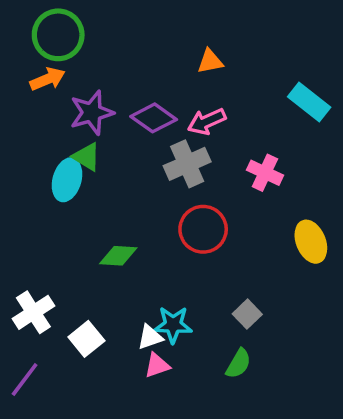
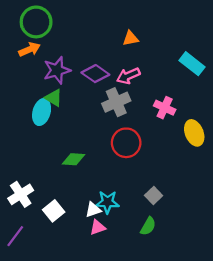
yellow ellipse: (311, 242) -> (194, 133), moved

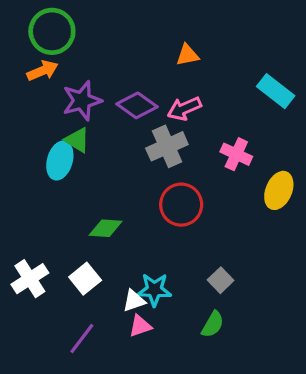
yellow ellipse: (194, 133) -> (279, 190), turned 45
white square: (54, 211) -> (85, 279), moved
purple line: (15, 236) -> (82, 339), moved

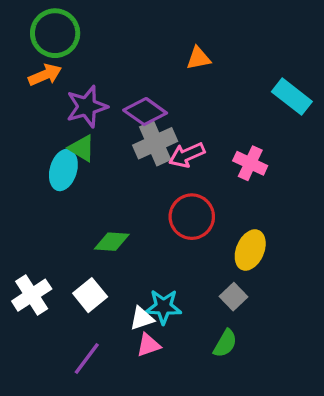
pink arrow: (184, 109) -> (187, 155), moved
gray cross: (167, 146) -> (155, 143), moved
yellow ellipse: (279, 190) -> (250, 250), moved

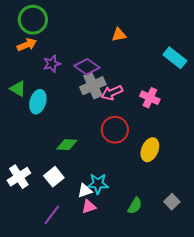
purple star: (87, 107) -> (52, 64), size x0.7
green triangle: (82, 148) -> (18, 89), moved
gray square: (234, 297) -> (172, 202), moved

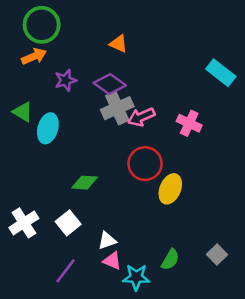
orange triangle: (119, 35) -> (119, 44), moved, turned 35
yellow ellipse: (150, 150) -> (170, 189), moved
cyan star: (98, 184) -> (136, 277), moved
pink triangle: (89, 207) -> (112, 261), turned 42

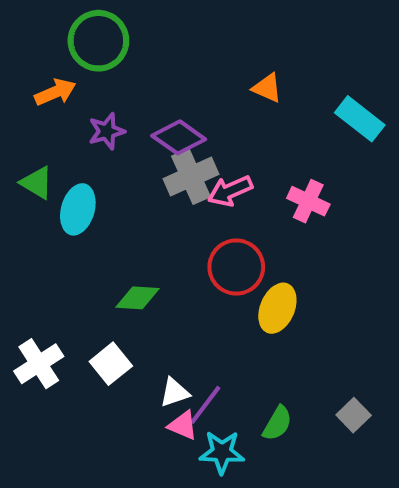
green circle: (42, 25) -> (98, 41), moved
orange triangle: (119, 44) -> (267, 88), moved
purple line: (66, 271) -> (205, 405), moved

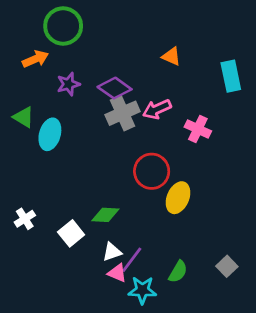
cyan rectangle: (360, 119) -> (231, 76), turned 40
pink arrow: (230, 191) -> (157, 109), moved
green diamond: (138, 298) -> (105, 215), moved
white cross: (39, 364) -> (25, 219), moved, size x0.7

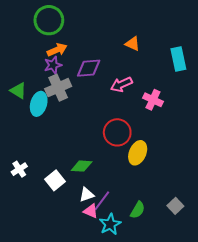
orange arrow: (35, 59) -> (57, 50), moved
purple diamond: (115, 88) -> (89, 68), turned -40
gray cross: (123, 113) -> (58, 88), moved
cyan star: (142, 290) -> (110, 224), turned -30

